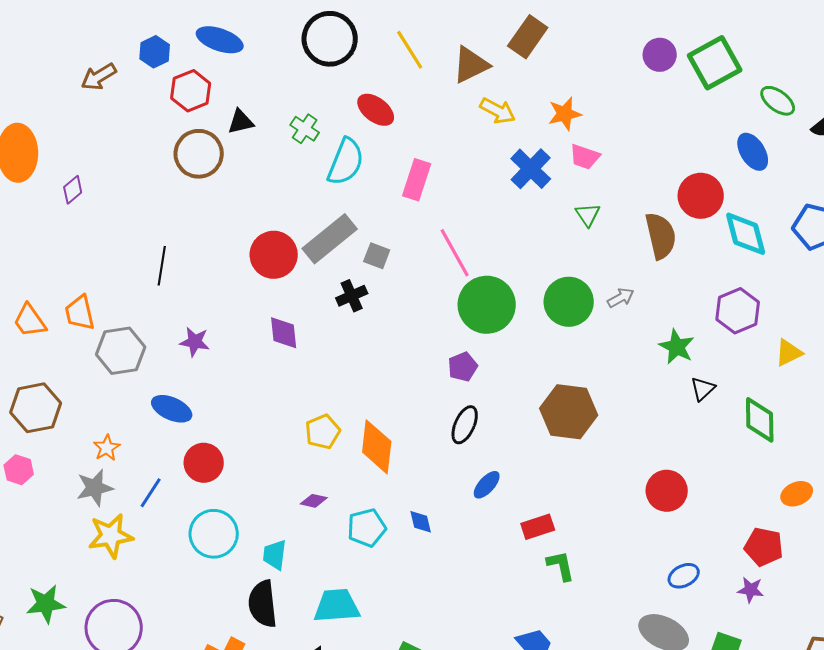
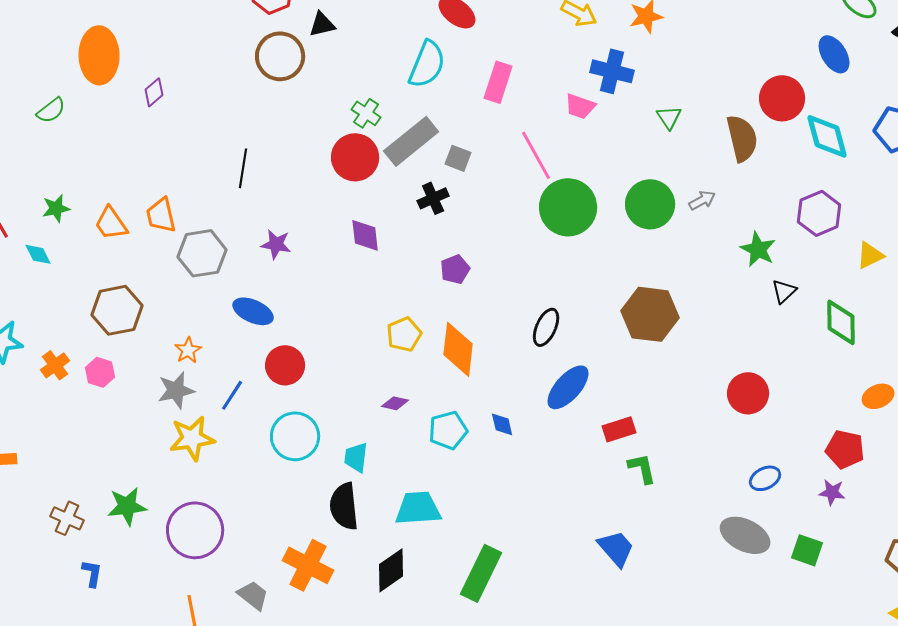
green cross: (305, 129) -> (366, 113), moved
pink trapezoid: (585, 157) -> (580, 106), moved
blue cross: (531, 169) -> (612, 71), turned -30
purple pentagon: (463, 367) -> (455, 269), moved
blue ellipse: (487, 485) -> (568, 387), size x1.6

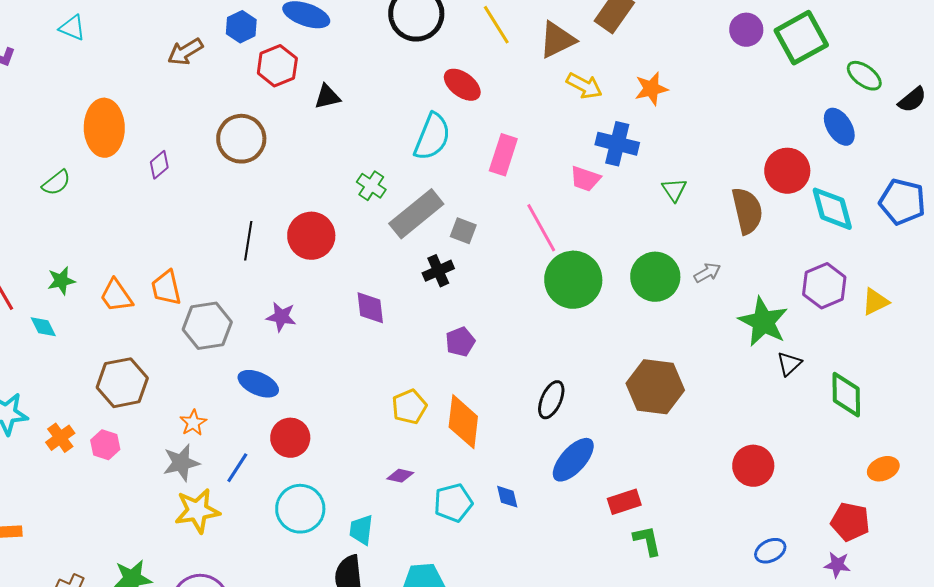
brown circle: (280, 56) -> (241, 139), moved
red circle: (355, 157) -> (311, 236), moved
green star: (758, 249) -> (763, 322), size x1.4
yellow triangle: (870, 255) -> (875, 302), moved

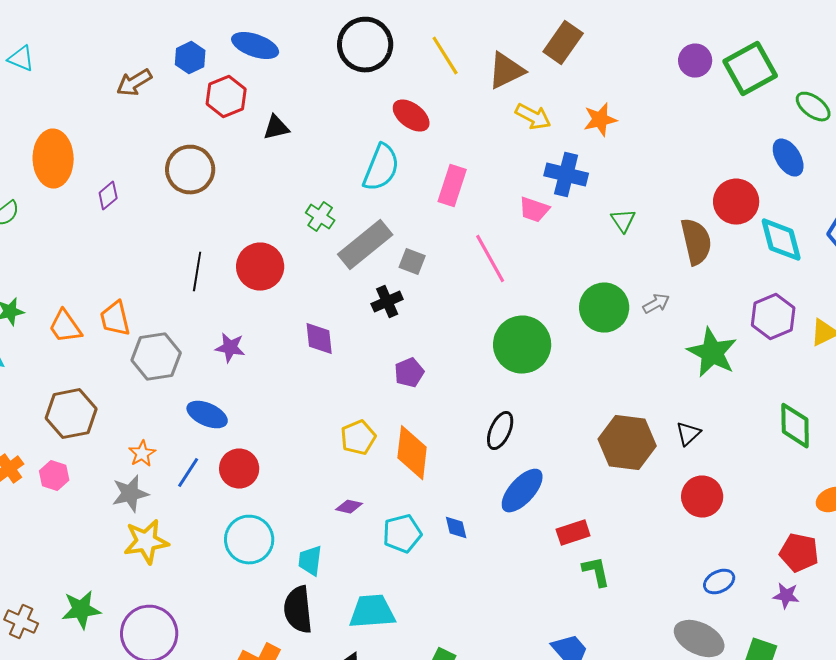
green circle: (573, 280) -> (522, 345), moved
black triangle: (789, 364) -> (688, 434), moved
brown hexagon: (655, 387) -> (627, 443), moved
blue line: (237, 468) -> (188, 473), moved

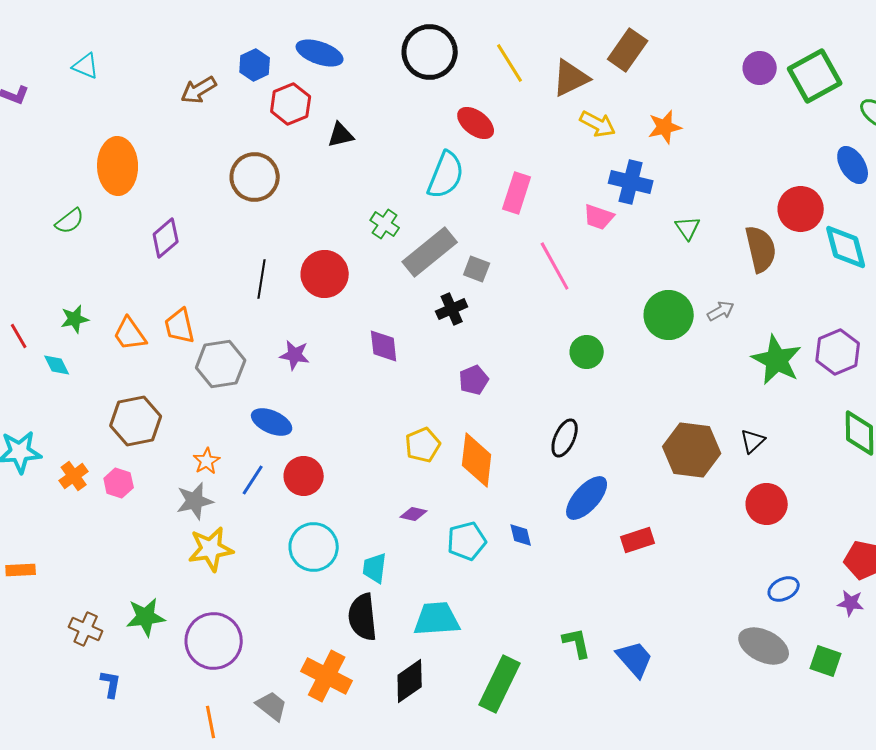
purple diamond: (108, 196) -> (166, 238), moved, size x1.4
purple hexagon: (773, 317) -> (838, 352), moved
green circle: (522, 345) -> (587, 352), size x0.6
green L-shape: (596, 572) -> (577, 643), moved

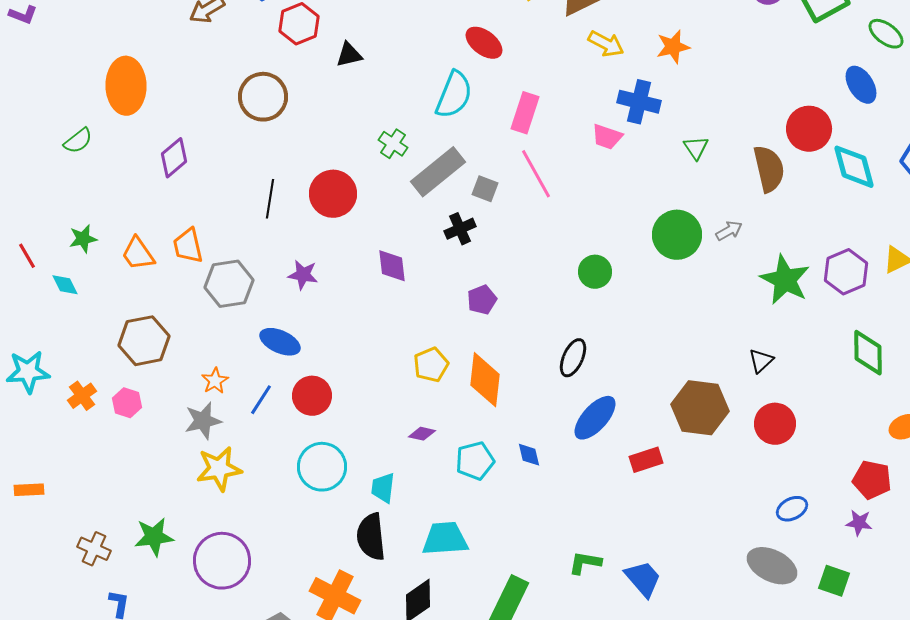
pink line: (555, 266) -> (536, 174), moved
brown hexagon: (692, 450) -> (700, 408), moved
green L-shape: (577, 643) -> (585, 563), turned -68

